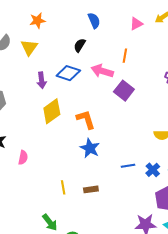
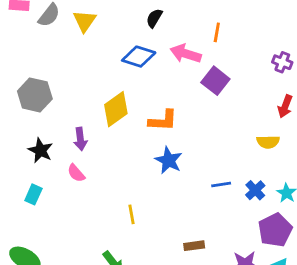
purple arrow: (42, 80) -> (80, 139), moved
orange L-shape: (86, 119) -> (163, 121), turned 110
pink semicircle: (23, 158) -> (76, 173), turned 128
brown rectangle: (91, 189) -> (194, 246), moved

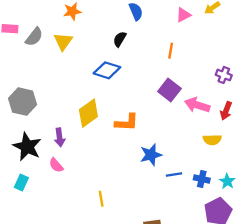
pink arrow: (186, 54) -> (197, 105), moved
black star: (41, 150) -> (27, 147), size x1.4
blue star: (169, 160) -> (151, 155), moved, turned 30
blue cross: (255, 190) -> (202, 179), turned -35

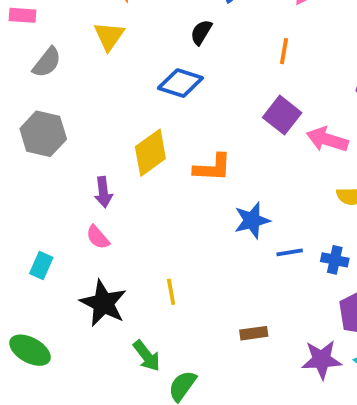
gray semicircle: (34, 37) -> (47, 62), moved
black star: (27, 147) -> (103, 303), moved

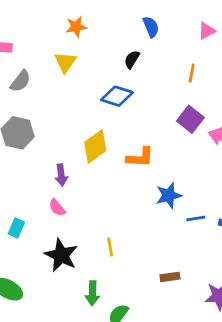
green arrow: (147, 356) -> (92, 293), turned 40

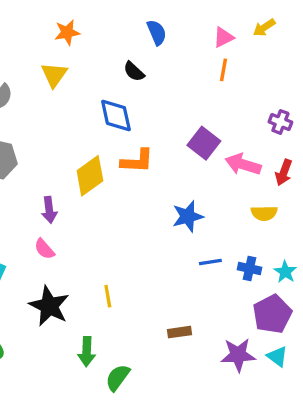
black semicircle: (132, 59) -> (134, 72), turned -78
orange line: (192, 73) -> (223, 70), moved
blue diamond: (117, 96) -> (116, 115), turned 60
orange L-shape: (140, 157) -> (137, 161), moved
blue star: (169, 195) -> (188, 216), moved

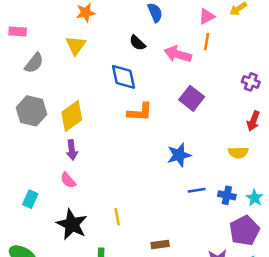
pink arrow: (243, 164) -> (178, 54), moved
yellow diamond: (90, 176) -> (72, 116), moved
brown rectangle: (179, 332) -> (160, 245), moved

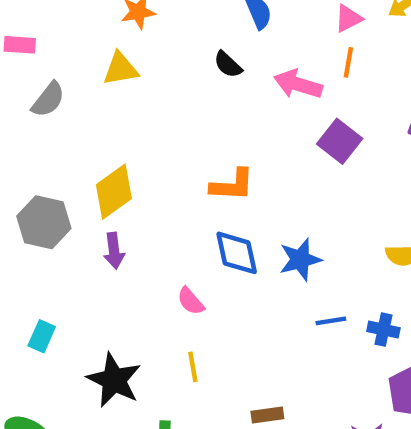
yellow triangle: (76, 45) -> (121, 69), turned 45
blue diamond: (124, 77) -> (237, 253), moved
purple square: (192, 98) -> (340, 141), moved
gray hexagon: (32, 111) -> (44, 222), moved
pink semicircle: (68, 180) -> (191, 301), moved

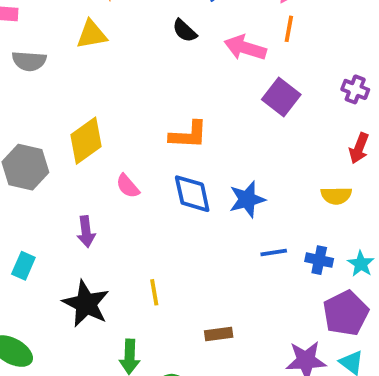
gray semicircle: (48, 100) -> (29, 61), turned 56
purple arrow: (114, 251) -> (86, 232), moved
pink semicircle: (191, 301) -> (128, 186), moved

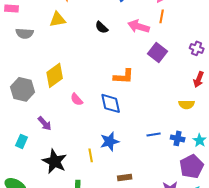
black semicircle: (185, 31) -> (102, 27), moved
orange L-shape: (188, 135) -> (124, 76), moved
blue star: (247, 199) -> (110, 141), moved
purple arrow: (86, 232) -> (45, 123), moved, turned -35

